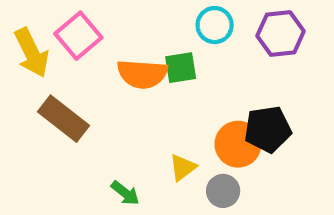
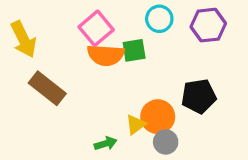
pink square: (78, 36) -> (96, 28), moved
orange circle: (238, 144) -> (158, 117), moved
green arrow: (125, 193) -> (106, 144), moved, turned -55

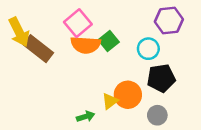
cyan circle: (159, 19) -> (148, 49), moved
green square: (134, 50) -> (109, 41), turned -30
brown rectangle: (47, 88) -> (38, 49), moved
gray circle: (166, 142) -> (157, 115), moved

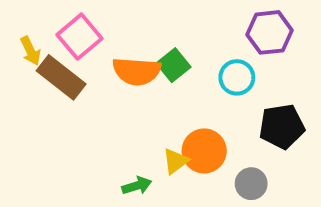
pink square: (78, 23) -> (80, 37), moved
yellow arrow: (19, 32) -> (30, 51), size x0.6
black pentagon: (161, 78) -> (282, 126), moved

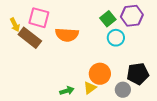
pink square: (80, 37) -> (39, 18), turned -35
green square: (173, 65) -> (108, 19), moved
black pentagon: (282, 126) -> (138, 74), moved
yellow triangle: (176, 161) -> (90, 88), moved

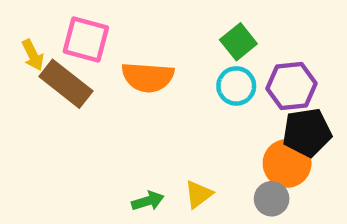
purple hexagon: (132, 16) -> (291, 86), moved
cyan circle: (116, 38) -> (236, 86), moved
orange circle: (100, 74) -> (287, 163), moved
black pentagon: (138, 74) -> (307, 132), moved

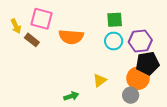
green square: (238, 42) -> (115, 20), turned 35
brown rectangle: (66, 84) -> (32, 40), size x0.6
yellow triangle: (199, 194) -> (100, 80), moved

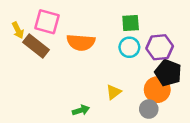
brown rectangle: (32, 40) -> (36, 46), size x1.5
black pentagon: (148, 63) -> (168, 73), turned 30

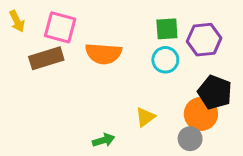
yellow arrow: (18, 30) -> (17, 21), moved
brown rectangle: (36, 46) -> (46, 58), turned -55
purple hexagon: (160, 47) -> (204, 40), moved

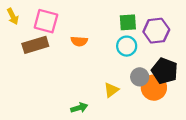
orange semicircle: (104, 54) -> (79, 41), size x0.6
gray circle: (190, 139) -> (140, 77), moved

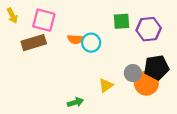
cyan circle: (127, 46) -> (91, 43), moved
black pentagon: (165, 71) -> (157, 67), turned -30

